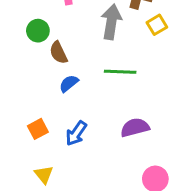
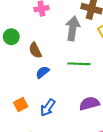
green circle: (38, 31) -> (11, 37), moved

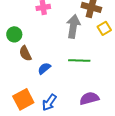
brown semicircle: (35, 50) -> (25, 53), moved
orange square: (21, 104) -> (23, 99), size x1.5

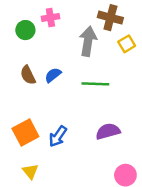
green circle: (14, 34) -> (25, 30), moved
blue semicircle: (44, 68) -> (53, 75), moved

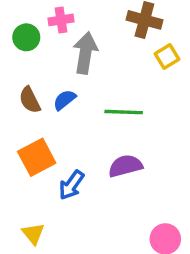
gray arrow: (88, 41) -> (85, 53), moved
purple semicircle: (108, 131) -> (125, 166), moved
orange square: (25, 133) -> (37, 157), moved

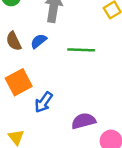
purple semicircle: (125, 166) -> (84, 121), moved

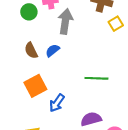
green line: (81, 50) -> (96, 78), moved

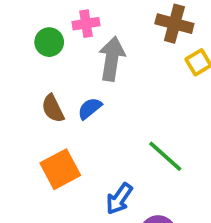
green line: (96, 78) -> (165, 156), turned 40
blue arrow: (57, 103) -> (119, 199), moved

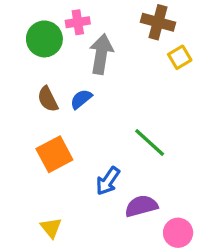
green circle: (49, 42) -> (44, 39), size x1.4

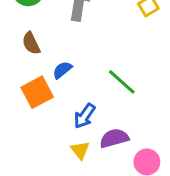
blue semicircle: (81, 99) -> (62, 70), moved
yellow triangle: (51, 228) -> (80, 150), moved

